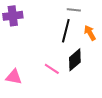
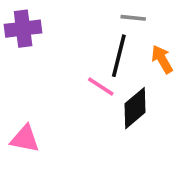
pink line: (52, 69) -> (101, 86), moved

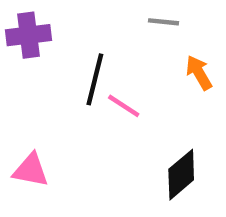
black line: (119, 56) -> (95, 79), moved
black diamond: (135, 108) -> (181, 175), moved

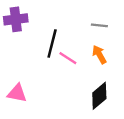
gray line: (164, 22) -> (99, 25), moved
orange arrow: (199, 73) -> (99, 54), moved

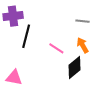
black line: (52, 44) -> (26, 36), moved
black diamond: (99, 96) -> (74, 67), moved

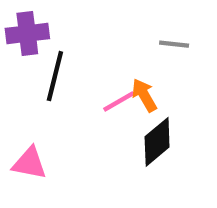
orange arrow: (83, 45) -> (144, 95), moved
pink line: (56, 48) -> (119, 102), turned -63

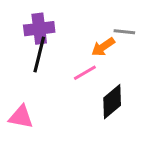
purple cross: (27, 33) -> (39, 29), moved
orange arrow: (144, 95) -> (103, 47), moved, turned -95

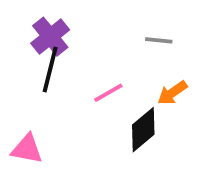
purple cross: (39, 29) -> (50, 37), turned -32
orange arrow: (103, 47) -> (172, 93), moved

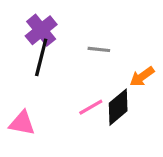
gray line: (159, 40) -> (99, 49), moved
pink line: (108, 93) -> (91, 107), moved

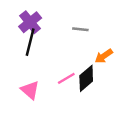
gray line: (99, 49) -> (80, 29), moved
pink triangle: (22, 123) -> (30, 90), moved, turned 30

